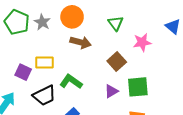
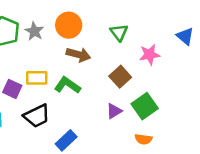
green L-shape: (71, 82) -> (67, 85), moved
green square: (138, 87) -> (145, 106), turned -30

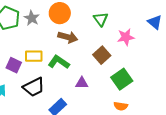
purple triangle: (114, 111) -> (82, 83), moved, turned 32

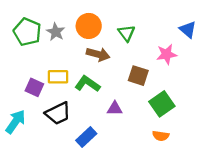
green triangle: (101, 19) -> (126, 33), moved
blue triangle: (155, 22) -> (188, 30), moved
brown square: (102, 55) -> (138, 76), turned -30

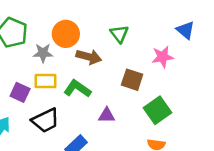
orange circle: (89, 26) -> (66, 34), moved
gray star: (56, 32) -> (43, 53), moved, turned -30

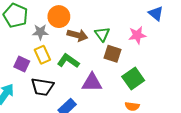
green triangle: (119, 34) -> (102, 34), moved
yellow rectangle: (45, 81) -> (42, 55), turned 66
purple triangle: (107, 115) -> (92, 83), size x1.5
black trapezoid: (45, 120) -> (42, 87), turned 35

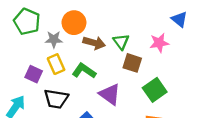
purple triangle: (92, 83) -> (110, 94), turned 35

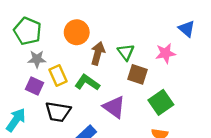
gray star: (54, 39) -> (37, 59), moved
brown arrow: (94, 43) -> (98, 53), turned -90

